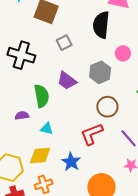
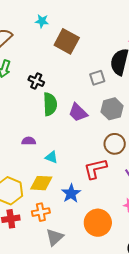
gray square: (64, 43) -> (97, 78), moved
black cross: (21, 55) -> (36, 81), size x0.6
green semicircle: (42, 96) -> (50, 104), moved

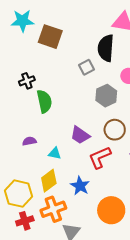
cyan star: (42, 21) -> (22, 21), size x1.6
black cross: (36, 81) -> (27, 81), turned -35
purple trapezoid: (78, 112) -> (80, 135), moved
yellow diamond: (41, 183) -> (49, 181), turned -30
orange cross: (41, 212) -> (53, 209), size x1.4

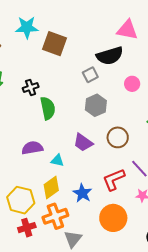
black semicircle: (106, 48) -> (110, 56), turned -112
gray hexagon: (106, 96) -> (96, 105), moved
purple semicircle: (29, 141) -> (32, 148), size x1.5
red L-shape: (100, 157) -> (114, 179), moved

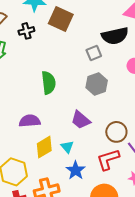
black cross: (31, 88) -> (26, 31), moved
brown circle: (118, 137) -> (116, 132), moved
cyan triangle: (57, 160) -> (67, 147), moved, turned 32
yellow diamond: (51, 188) -> (44, 147), moved

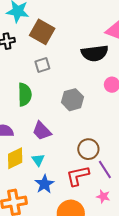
gray square: (94, 53) -> (42, 65), moved
purple trapezoid: (81, 120) -> (42, 131), moved

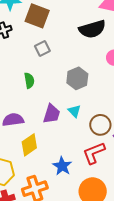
green semicircle: (25, 95) -> (29, 80), size x0.7
purple trapezoid: (42, 131) -> (52, 114), turned -110
cyan triangle: (38, 160) -> (74, 111), moved

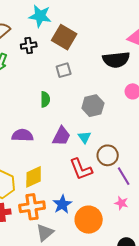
yellow diamond: (29, 145) -> (34, 177), moved
red L-shape: (94, 153) -> (81, 169), moved, turned -100
blue star: (62, 166) -> (62, 204), moved

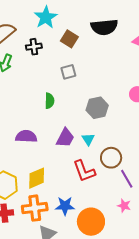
cyan star: (40, 16) -> (46, 17), turned 30
brown square: (64, 37) -> (69, 39), size x0.7
black semicircle: (116, 60) -> (104, 27), moved
blue star: (62, 204) -> (65, 206), turned 30

